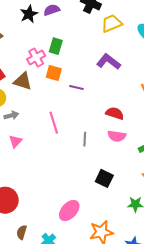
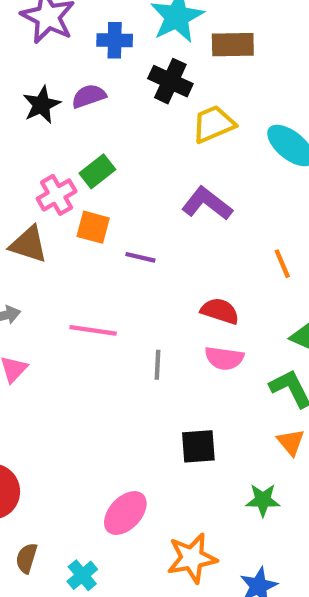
green rectangle: (56, 46) -> (97, 171), turned 35
pink line: (54, 123) -> (93, 330), turned -65
black square: (104, 178) -> (198, 446), turned -30

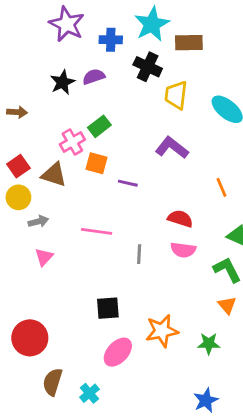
yellow trapezoid: (213, 124) -> (176, 95), turned -60
black square: (198, 446) -> (108, 308), moved
brown semicircle: (26, 558) -> (53, 382), size x1.4
orange star: (192, 558) -> (162, 331), moved

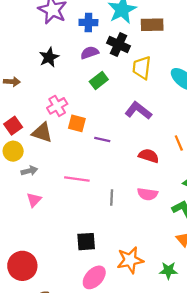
purple semicircle: (94, 77) -> (90, 53), moved
green rectangle: (99, 126) -> (99, 80), moved
red semicircle: (180, 219) -> (149, 156), moved

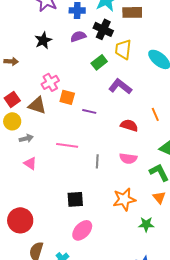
green rectangle: (99, 80) -> (99, 62), moved
pink triangle: (34, 200) -> (30, 163), turned -40
orange star: (130, 260) -> (124, 199), moved

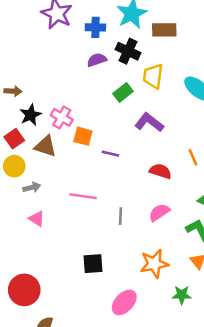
black star: (43, 40) -> (30, 115), moved
pink cross: (50, 82) -> (62, 117), turned -30
pink semicircle: (128, 158) -> (159, 212), turned 138
pink ellipse: (82, 230) -> (124, 302), moved

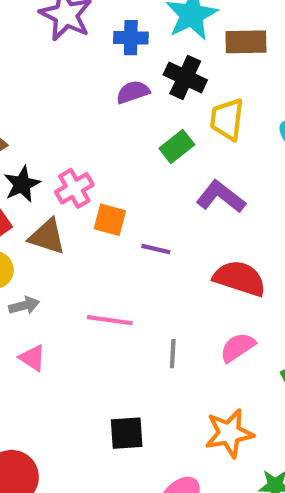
pink cross: (62, 117) -> (74, 188), turned 30
red semicircle: (160, 171) -> (240, 278), size x1.4

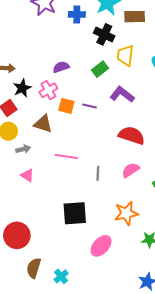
purple semicircle: (133, 92) -> (61, 67), moved
brown triangle: (47, 236) -> (43, 124), moved
purple line: (156, 249) -> (89, 106), moved
black square: (127, 433) -> (75, 213), size x1.4

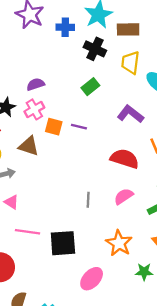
yellow trapezoid: (125, 55) -> (130, 63), moved
purple semicircle: (61, 67) -> (36, 84), moved
purple L-shape: (122, 94) -> (130, 114), moved
pink line: (66, 156) -> (28, 232), moved
orange star: (126, 213) -> (119, 243), turned -30

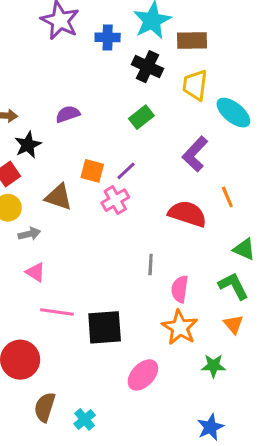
pink cross: (34, 109) -> (115, 200), moved
purple L-shape: (130, 114) -> (195, 154), turned -85
purple line: (79, 127) -> (126, 171), turned -56
pink semicircle: (124, 196) -> (180, 289), moved, turned -48
gray line: (88, 200) -> (151, 264), moved

